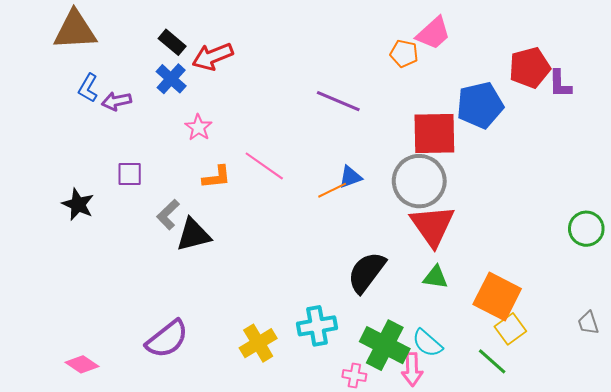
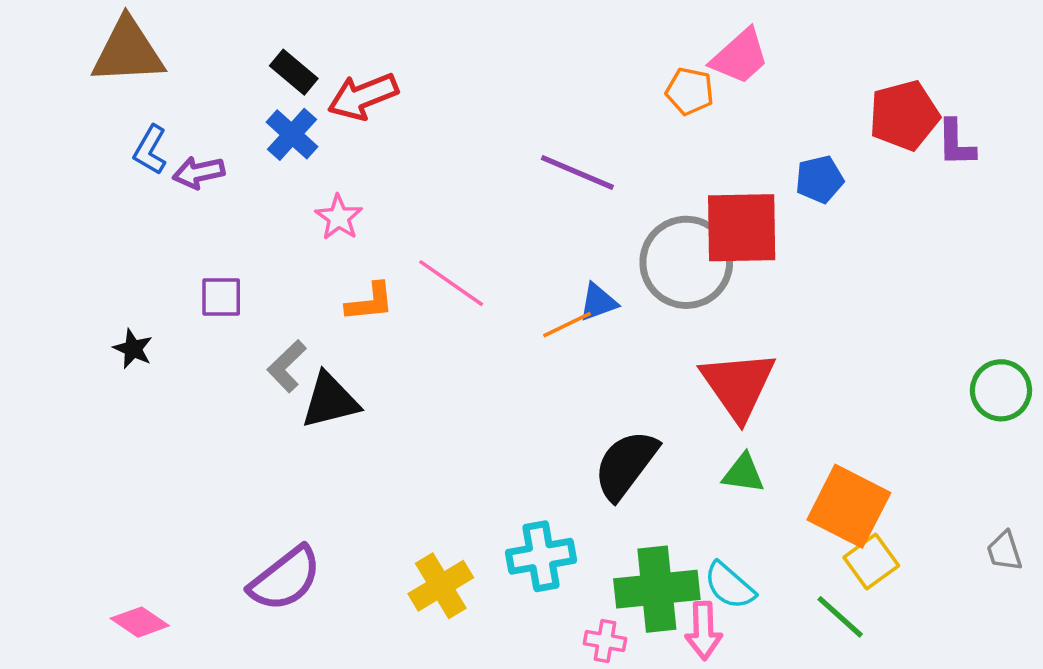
blue pentagon: (480, 105) -> (819, 179), size x0.6
gray circle: (419, 181) -> (686, 262), moved
black star: (78, 204) -> (133, 349), size x0.7
green cross: (385, 345) -> (657, 589), turned -33

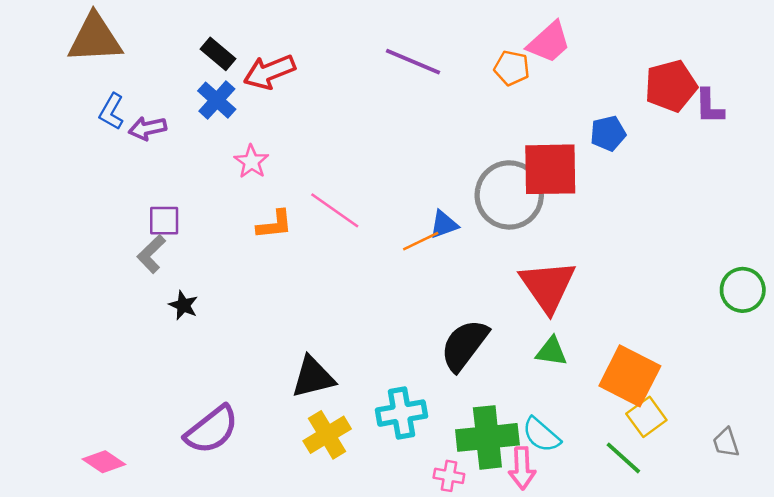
purple line: (577, 172) -> (413, 62), moved
black star: (133, 349) -> (183, 305), moved
gray L-shape: (287, 366) -> (151, 254), moved
black triangle: (330, 401) -> (313, 377), moved
gray trapezoid: (1004, 551) -> (726, 443), moved

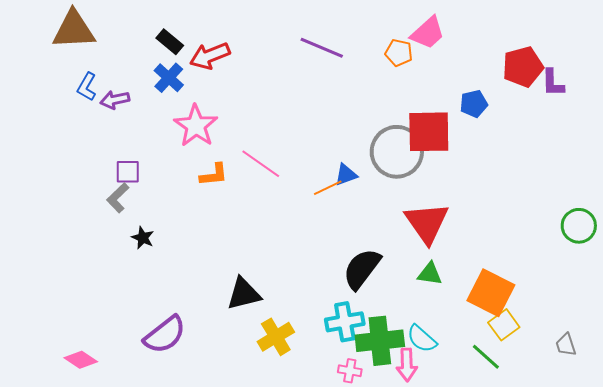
pink star: (251, 162) -> (196, 126), size x1.6
cyan cross: (401, 413) -> (345, 322), moved
yellow cross: (327, 435) -> (276, 337), moved

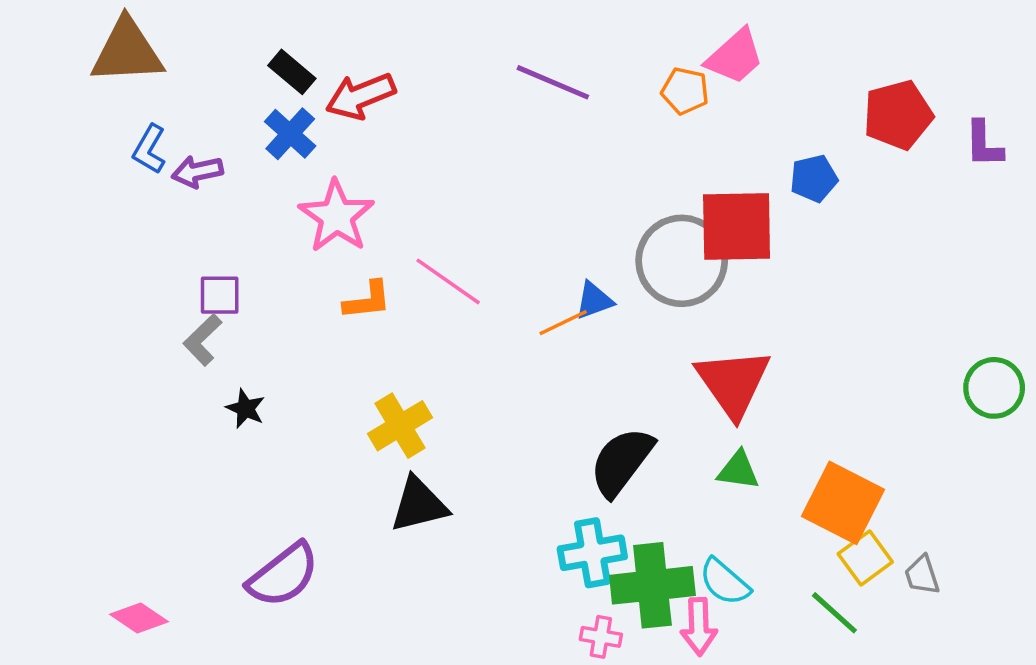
purple L-shape: (553, 83) -> (984, 144), moved
yellow cross: (276, 337) -> (400, 426), moved
gray trapezoid: (566, 345) -> (922, 575), moved

